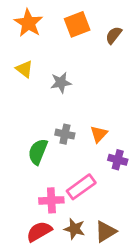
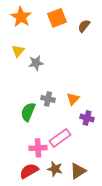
yellow triangle: (24, 69) -> (18, 51), turned 32
gray star: (61, 83) -> (36, 63), moved

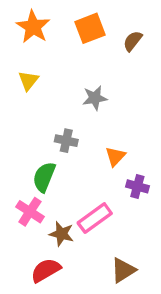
gray star: (36, 63) -> (95, 98), moved
gray cross: (48, 99) -> (66, 141), moved
pink cross: (38, 148) -> (30, 212), moved, turned 36
brown star: (55, 169) -> (62, 234), moved

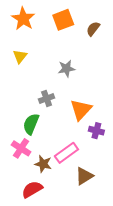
gray cross: (66, 141) -> (47, 99), turned -32
orange triangle: (115, 156) -> (81, 110), size x1.5
brown triangle: (123, 270) -> (84, 176), moved

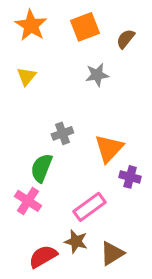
gray star: (66, 69) -> (97, 75), moved
brown star: (43, 164) -> (76, 241), moved
brown triangle: (84, 176) -> (112, 253), moved

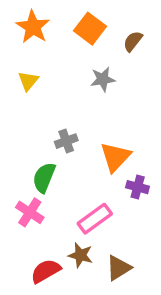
orange square: (85, 27) -> (90, 29), turned -32

